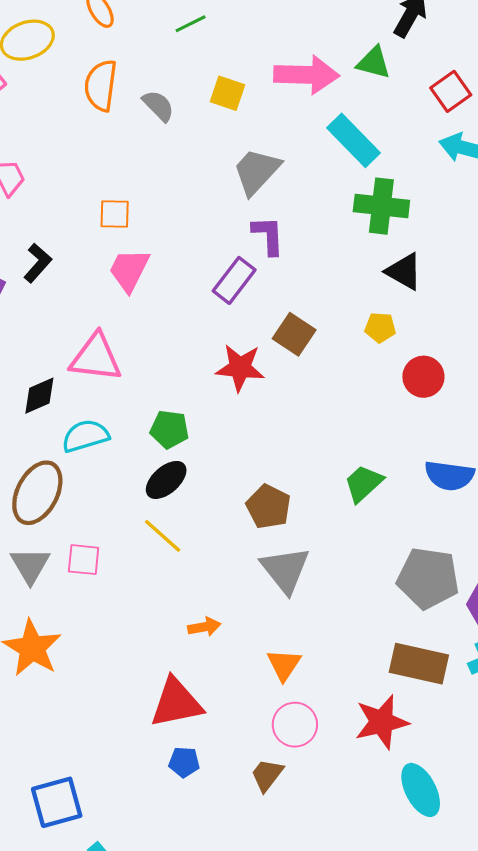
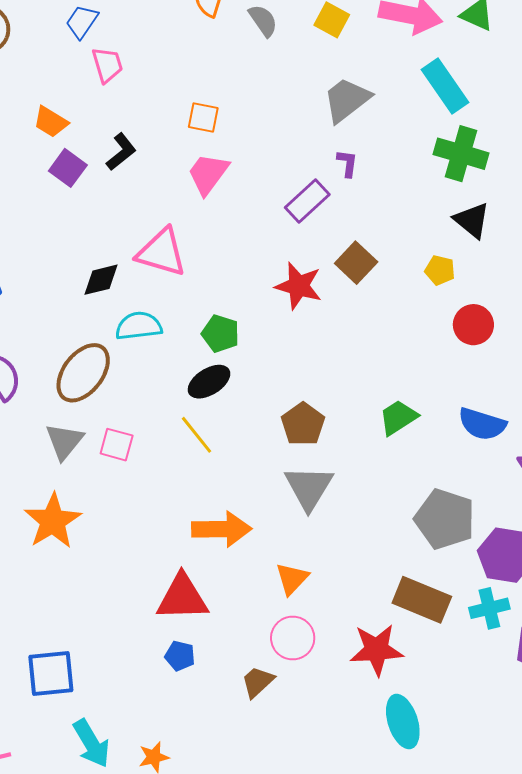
purple L-shape: (268, 235) -> (347, 163), size x0.7
orange arrow: (204, 627) -> (222, 529), size x1.8

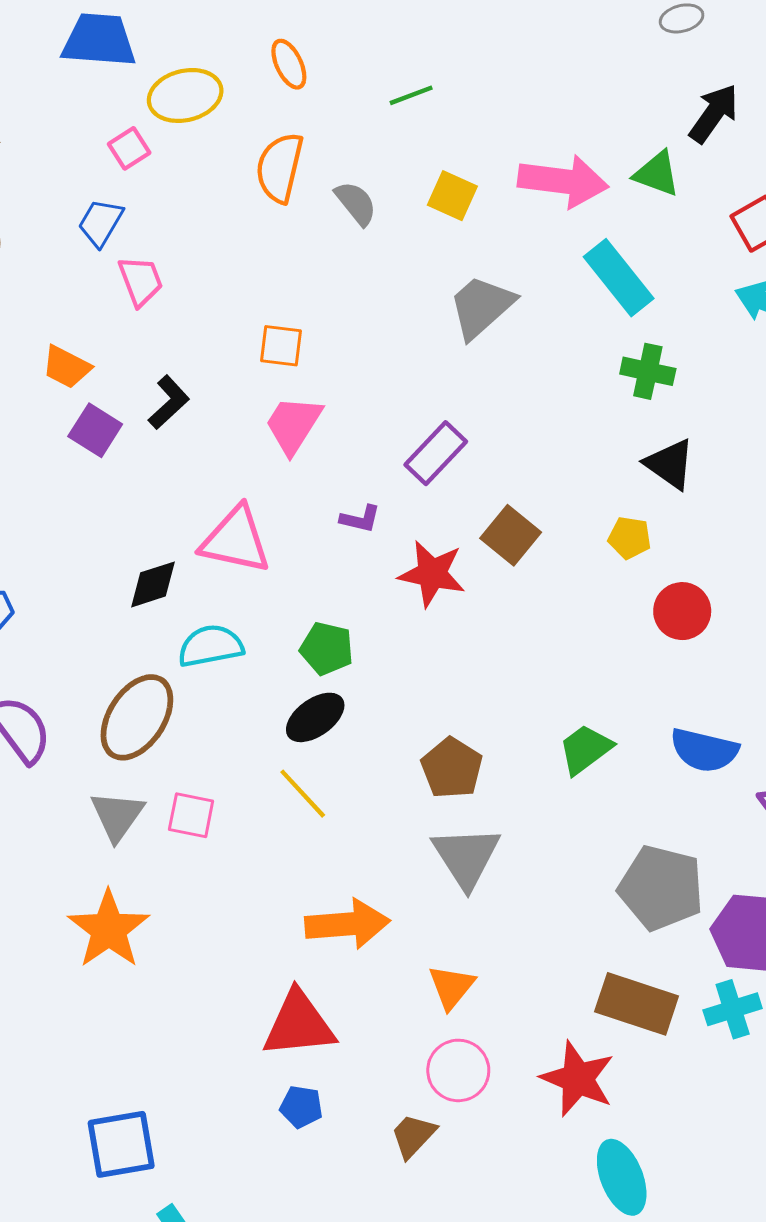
green cross: (461, 154) -> (648, 371), size x0.7
purple L-shape: (347, 163) -> (360, 519), moved, turned 100
red star: (377, 650) -> (578, 1079), turned 30

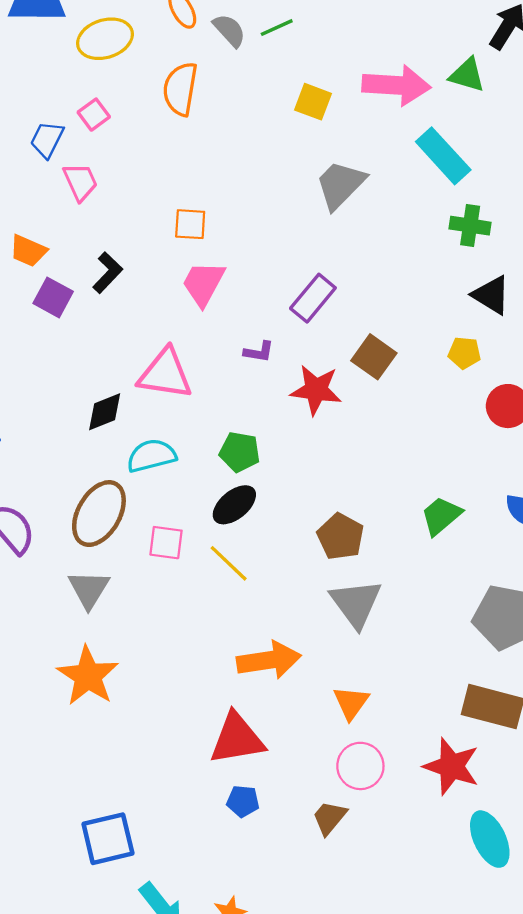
pink square: (129, 148) -> (94, 115), moved
gray semicircle: (356, 203) -> (229, 30), moved
pink square: (191, 815) -> (166, 543), moved

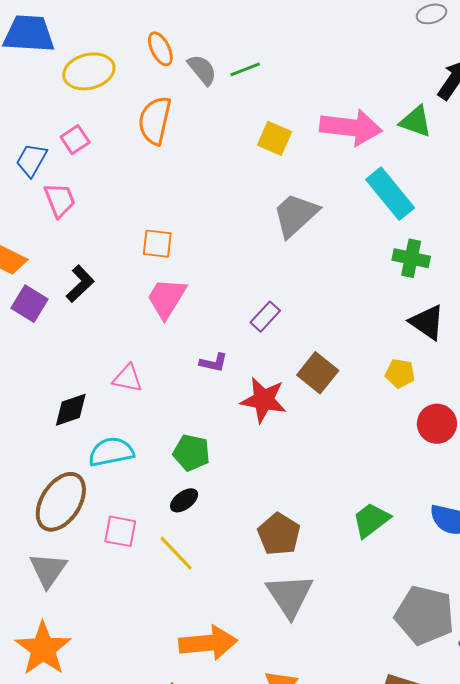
purple rectangle: (313, 298) -> (265, 317), size x0.7
pink triangle: (165, 374) -> (128, 378), size x0.6
black ellipse: (234, 505) -> (184, 500), size x0.7

